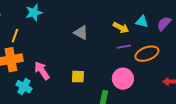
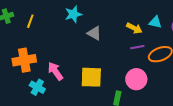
cyan star: (34, 13) -> (73, 14), moved
yellow line: (15, 36) -> (30, 21), moved
yellow square: (78, 77) -> (91, 77), size x1.6

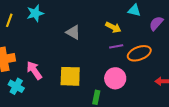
cyan star: (73, 14) -> (35, 13), moved
cyan triangle: (155, 22) -> (134, 10), moved

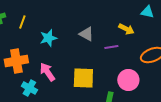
cyan star: (35, 13) -> (48, 38), moved
purple line: (116, 46) -> (111, 47), moved

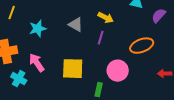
yellow arrow: (126, 29) -> (106, 18), moved
purple line: (111, 47) -> (101, 38), turned -64

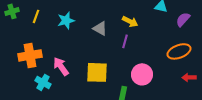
cyan star: (38, 29) -> (66, 20), moved
orange ellipse: (142, 46) -> (179, 51), moved

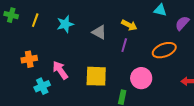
green cross: (12, 11) -> (11, 15), turned 32
orange ellipse: (179, 51) -> (164, 50), moved
orange cross: (30, 55) -> (29, 59), size x0.7
cyan cross: (43, 82) -> (42, 86), turned 35

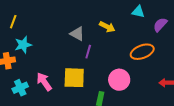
cyan star: (65, 24) -> (23, 45), moved
purple line: (124, 45) -> (88, 52), moved
pink arrow: (60, 70) -> (44, 82), moved

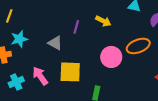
gray triangle: (77, 34) -> (55, 43), moved
purple line: (88, 52) -> (76, 27), moved
pink circle: (119, 80) -> (111, 57), moved

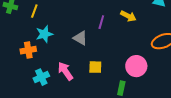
pink circle: (111, 57) -> (136, 66), moved
yellow square: (70, 72) -> (95, 67), size x0.6

